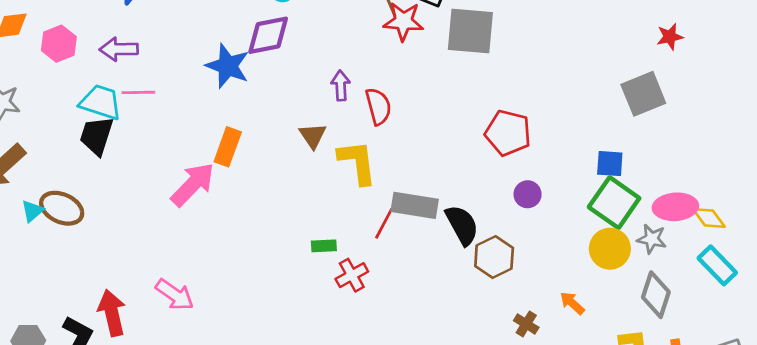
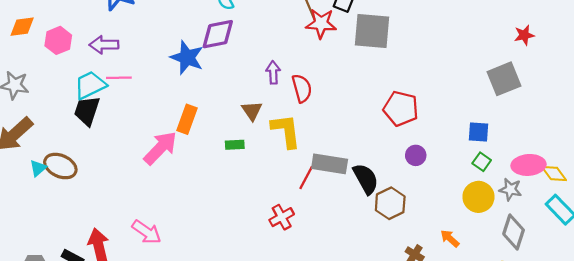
cyan trapezoid: (101, 102) -> (90, 85), turned -44
green square: (614, 203) -> (482, 162), size x0.5
green rectangle: (324, 246) -> (235, 145), moved

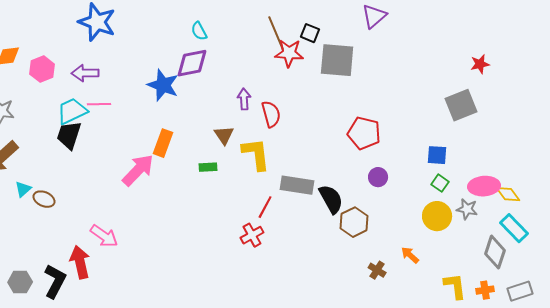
brown ellipse: (60, 166) -> (44, 199), moved, size x0.7
red line: (306, 178) -> (265, 207), moved
pink arrow: (147, 232) -> (104, 236), moved
gray diamond: (514, 232) -> (495, 252), moved

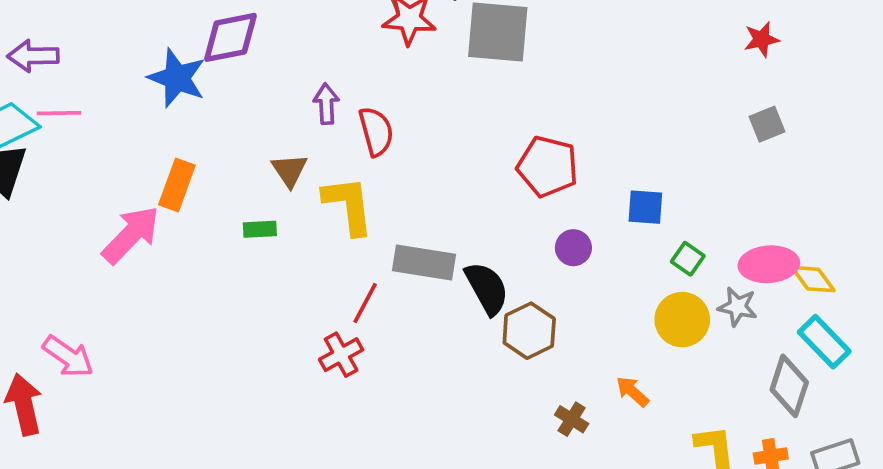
gray square: (461, 105) -> (767, 124), moved, size x0.6
blue square: (437, 155) -> (645, 207), moved

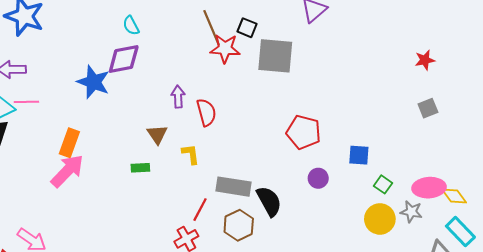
orange rectangle: (177, 185) -> (69, 143), moved
yellow L-shape: (348, 205) -> (191, 154), size x0.6
brown hexagon: (529, 331) -> (239, 225), moved

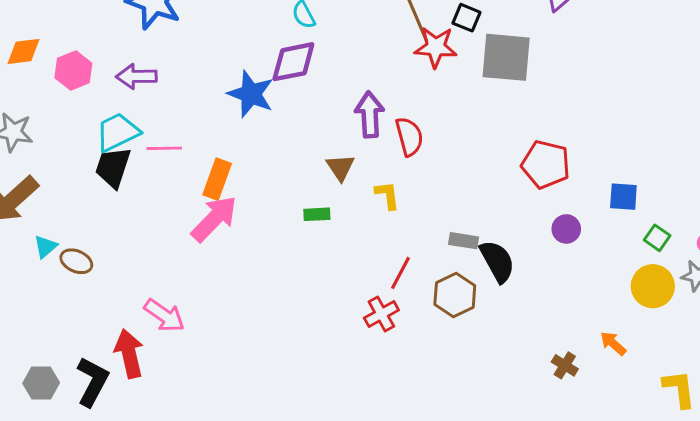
purple arrow: (178, 97) -> (370, 115), size x1.4
pink line: (26, 102) -> (164, 148), moved
gray rectangle: (233, 187) -> (464, 241), moved, size x0.6

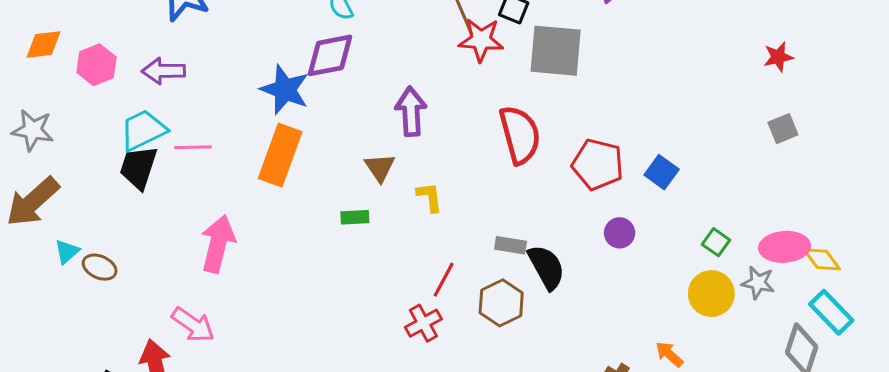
red semicircle: (409, 137) -> (520, 135), moved, size x1.4
orange rectangle: (217, 179) -> (280, 155), moved, size x1.4
blue square: (623, 197) -> (662, 172), moved, turned 32
pink arrow: (214, 219) -> (218, 244), moved, turned -30

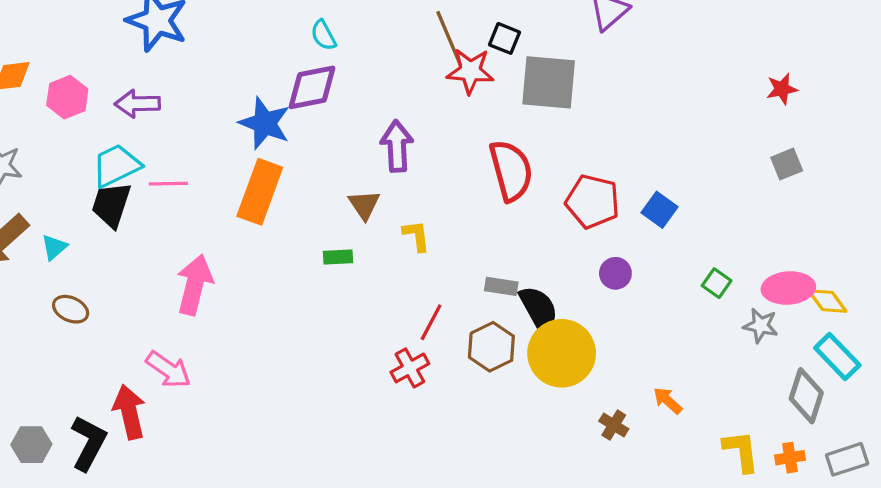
cyan triangle: (67, 252) -> (54, 247), moved
yellow circle: (711, 294) -> (562, 353), moved, size x1.4

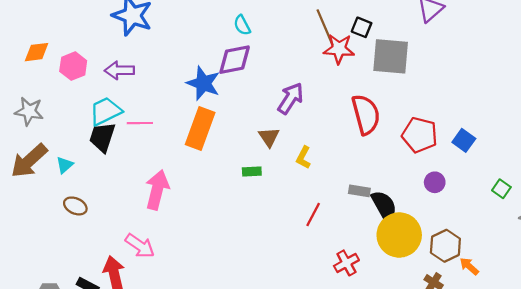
purple arrow: (397, 146) -> (291, 98), turned 36
yellow L-shape: (416, 236) -> (303, 158), turned -145
brown hexagon: (491, 347) -> (445, 246), moved
red cross: (410, 368) -> (346, 263), moved

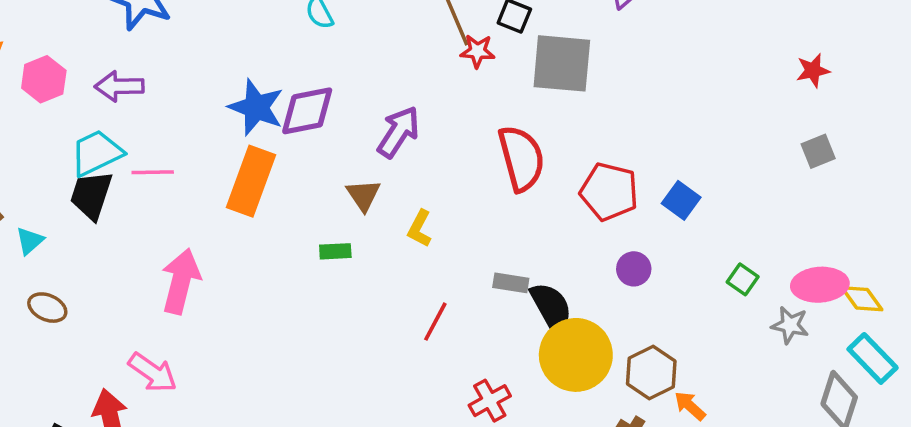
red star: (339, 49) -> (477, 51), size x0.7
purple diamond: (235, 60) -> (307, 111), moved

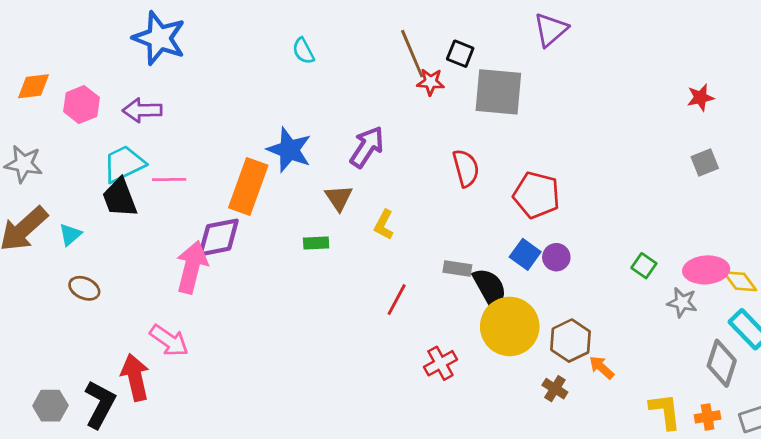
blue star: (256, 107) -> (289, 150), moved
purple diamond: (307, 111) -> (219, 237), moved
red semicircle: (521, 158) -> (466, 168), size x0.7
black trapezoid: (91, 195) -> (120, 198), turned -39
blue square: (681, 200) -> (525, 254), moved

